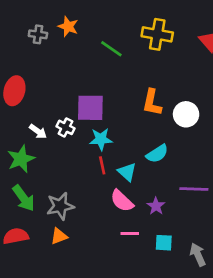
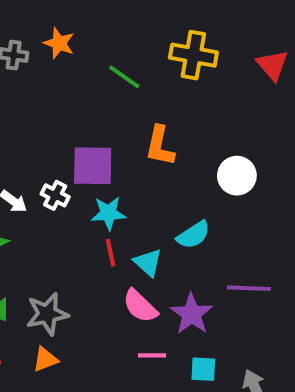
orange L-shape: (152, 103) -> (160, 146), moved
purple star: (156, 206) -> (191, 314), size x1.5

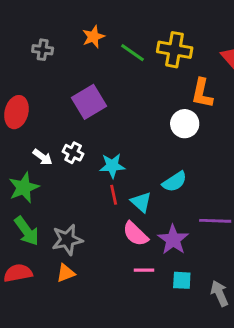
orange star: (59, 43) -> (93, 37), moved, turned 30
green line: (124, 77) -> (132, 53), moved
orange L-shape: (160, 146) -> (202, 93), moved
purple square: (93, 166) -> (89, 102), moved, turned -32
white circle: (237, 176) -> (185, 124), moved

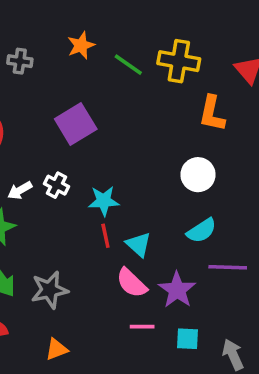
white circle: (185, 124) -> (198, 175), moved
white arrow: (43, 157) -> (20, 190), turned 114
cyan semicircle: (175, 182) -> (201, 231), moved
orange triangle: (66, 273) -> (57, 349), moved

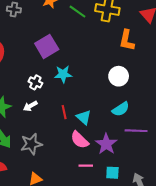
white arrow: (20, 190) -> (30, 106), moved
cyan star: (104, 201) -> (63, 74), moved

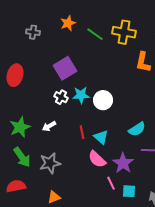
white circle: (119, 76) -> (103, 100), moved
white cross: (35, 82) -> (61, 97), moved
pink line: (86, 166) -> (111, 183), moved, turned 64

